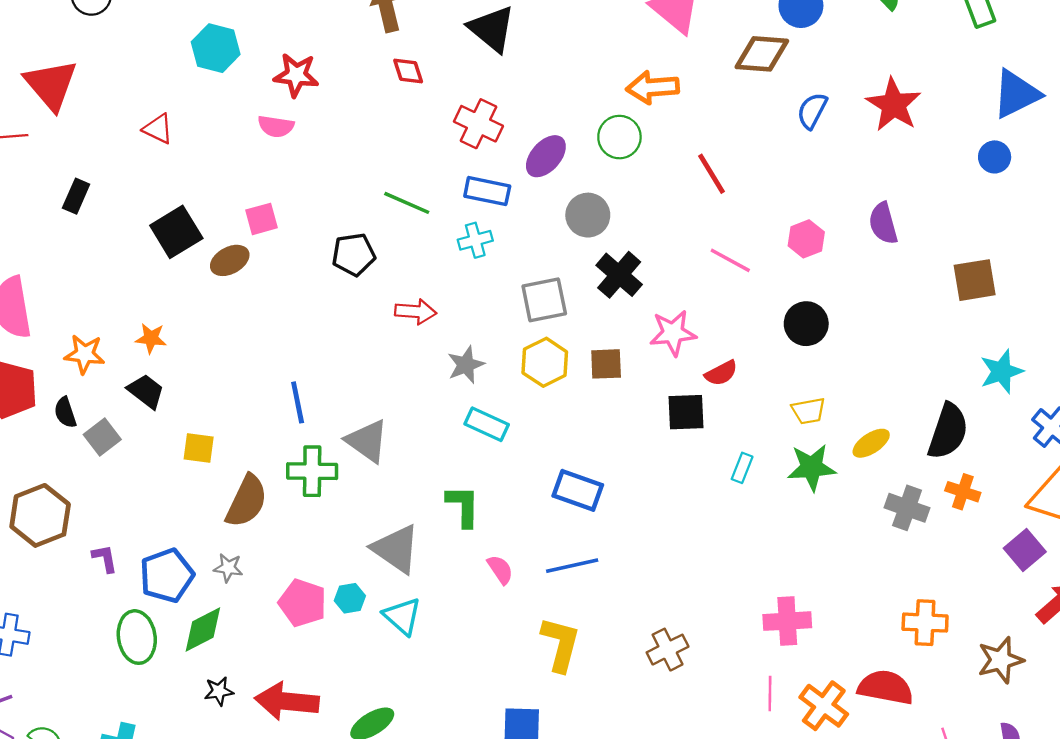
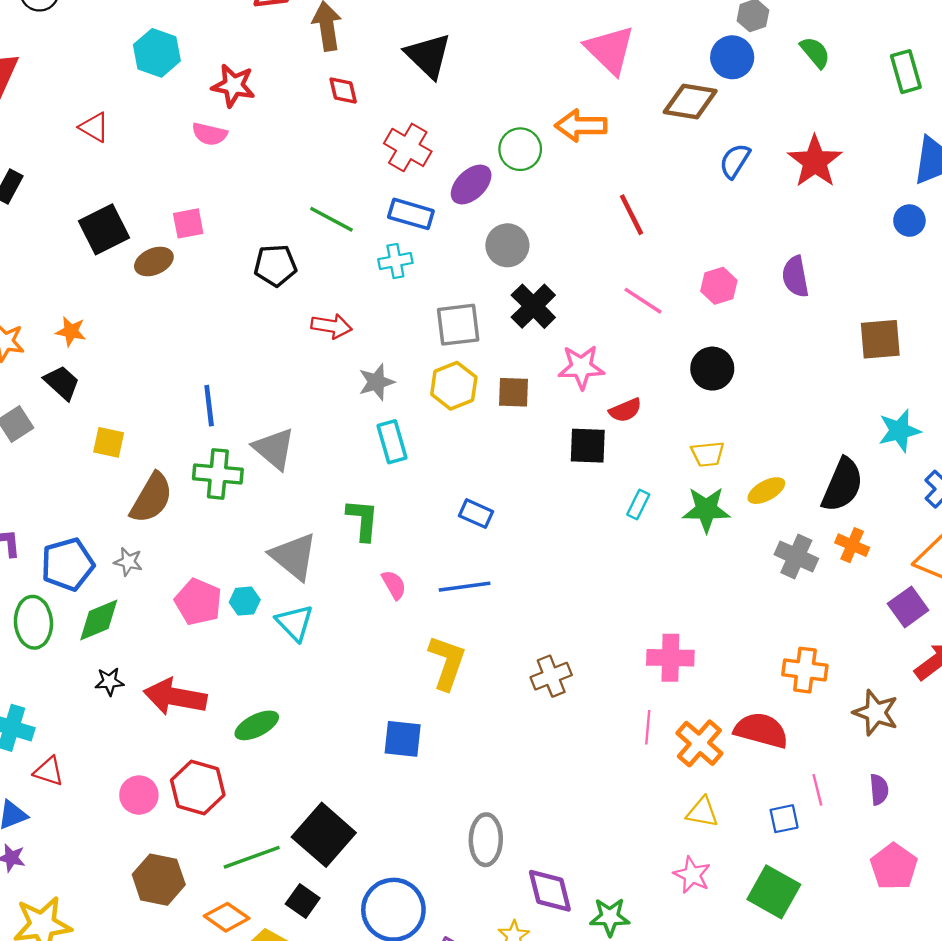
green circle: (619, 137) -> (520, 149), moved
cyan rectangle: (487, 424) -> (392, 442), turned 45
blue rectangle: (578, 490) -> (476, 514), size x0.7
brown star: (1001, 660) -> (876, 713), turned 30

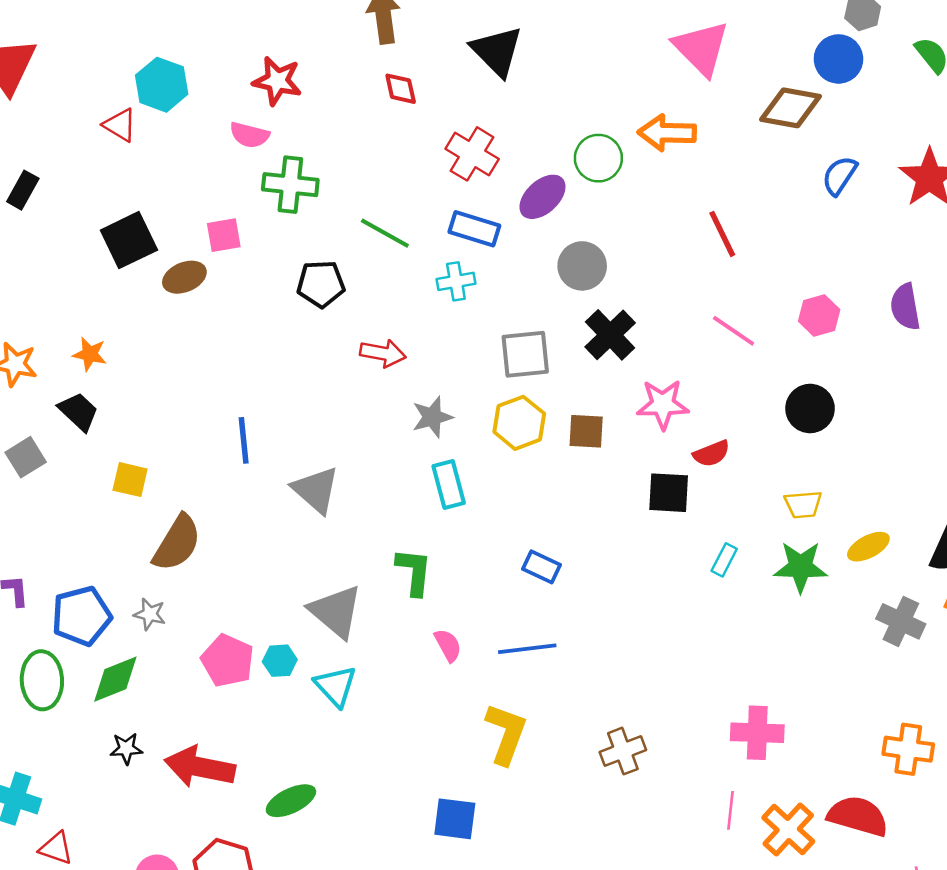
cyan hexagon: (157, 53) -> (162, 85), moved
green cross: (218, 474) -> (290, 185), moved

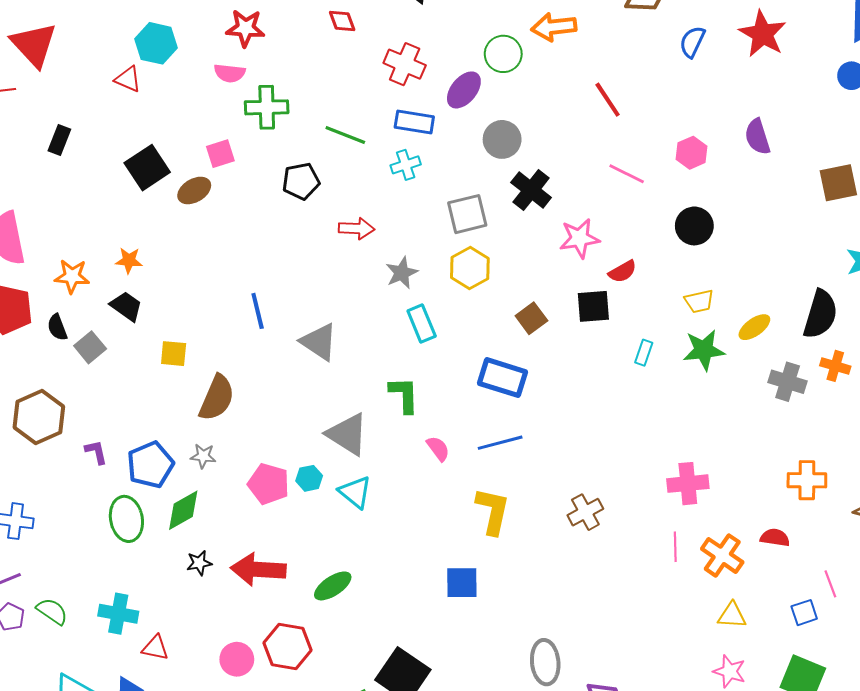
brown square: (586, 431) -> (531, 318), moved, turned -32
blue rectangle: (542, 567) -> (503, 378), size x1.6
red semicircle: (858, 816) -> (775, 538), size x0.6

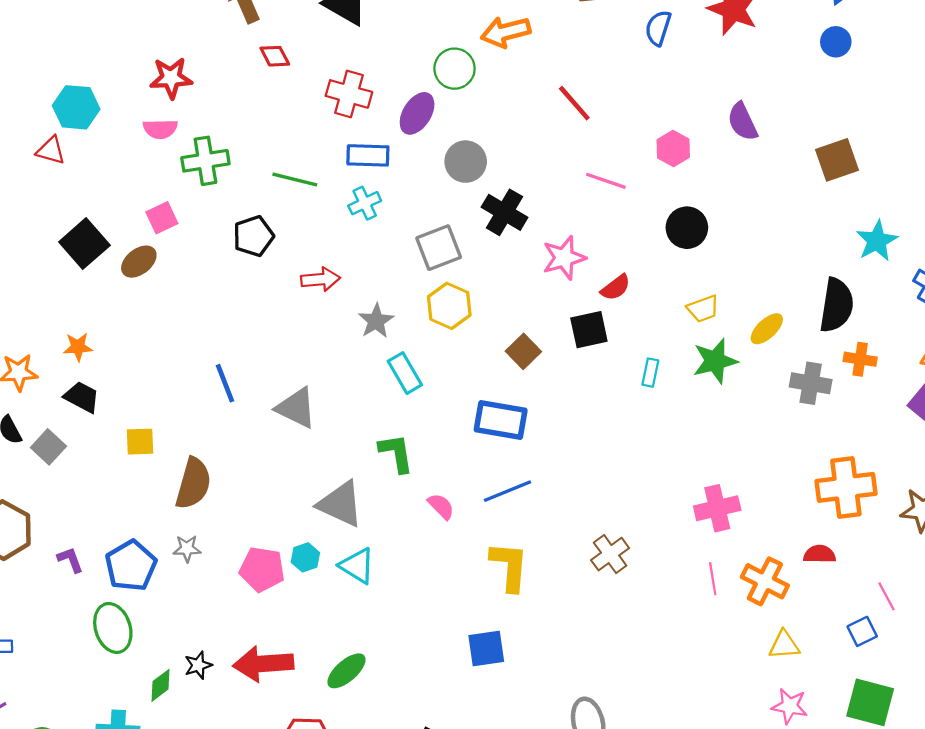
orange cross: (807, 480) -> (846, 487), size x1.4
green diamond: (183, 510) -> (160, 685), moved, size x0.7

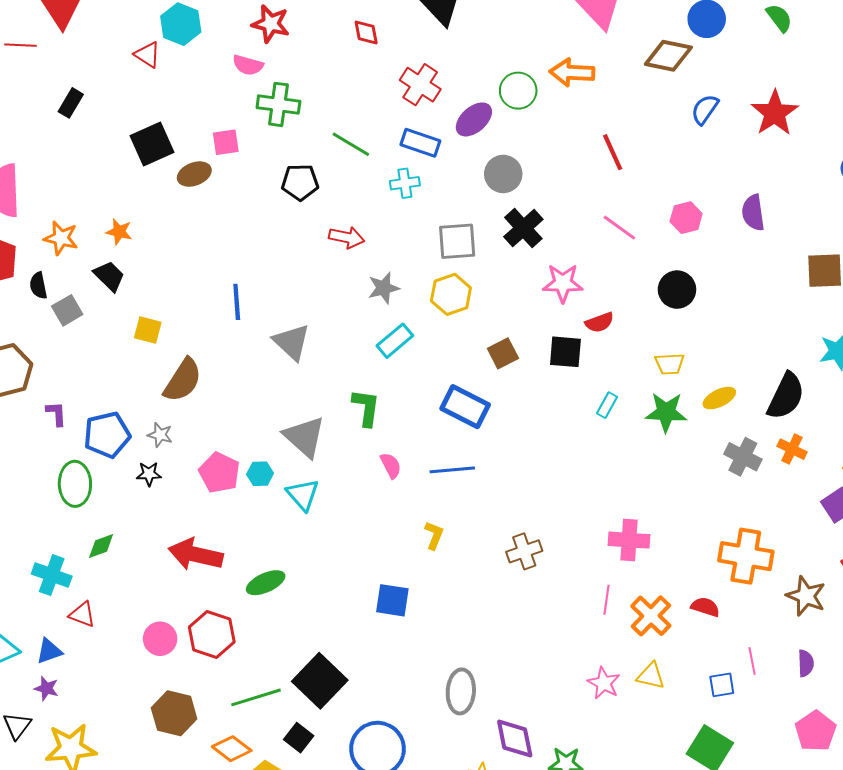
cyan rectangle: (405, 373) -> (395, 341), turned 63
yellow L-shape: (509, 566) -> (434, 535), size x0.6
black star: (198, 665) -> (149, 474), moved
pink star: (790, 706) -> (604, 683), moved

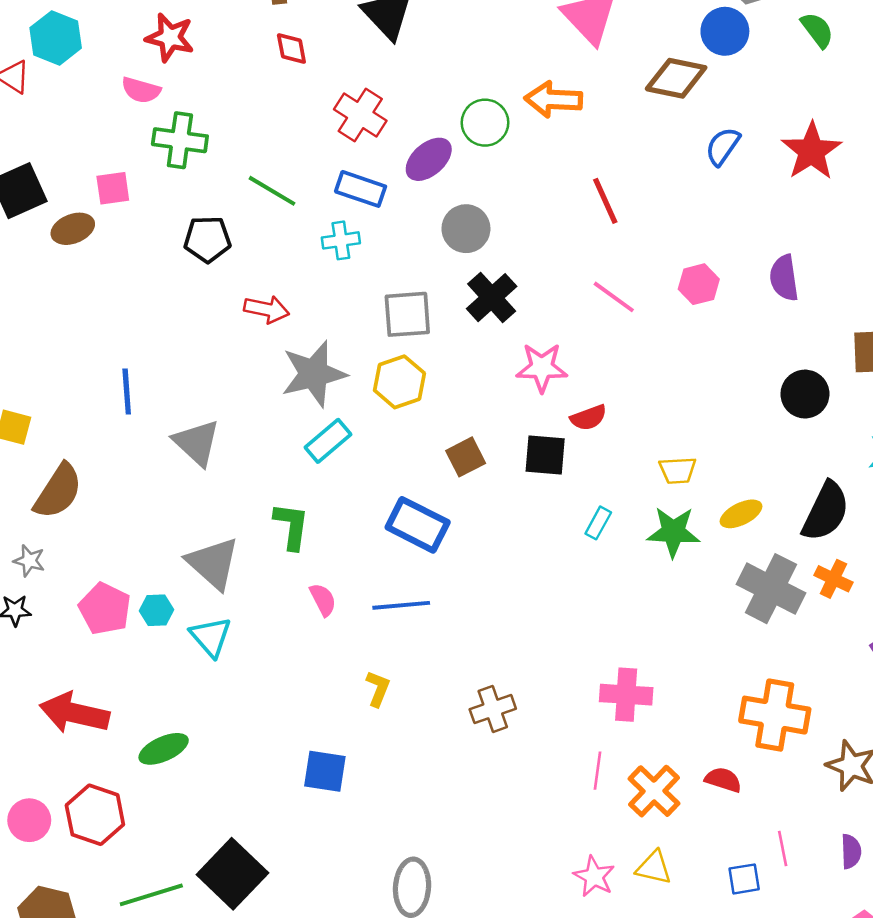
gray star: (384, 288) -> (314, 374), size x1.6
black circle: (677, 290) -> (805, 394), moved
gray cross: (743, 457) -> (771, 589), size x1.4

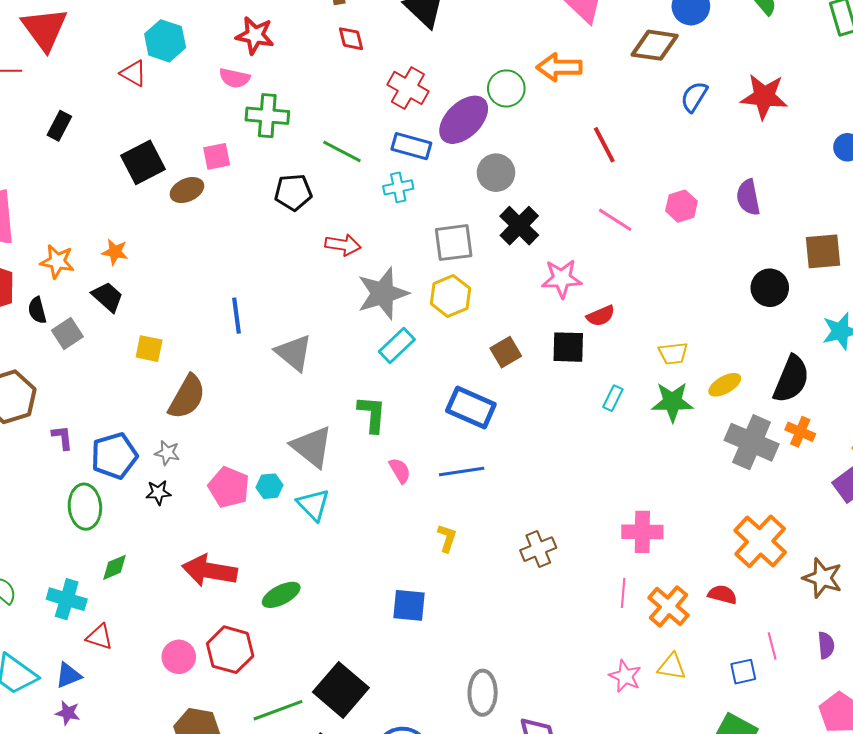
red star: (811, 151) -> (764, 96), turned -30
purple ellipse: (429, 159) -> (464, 120), size x1.4
orange cross: (775, 715) -> (760, 541), turned 36

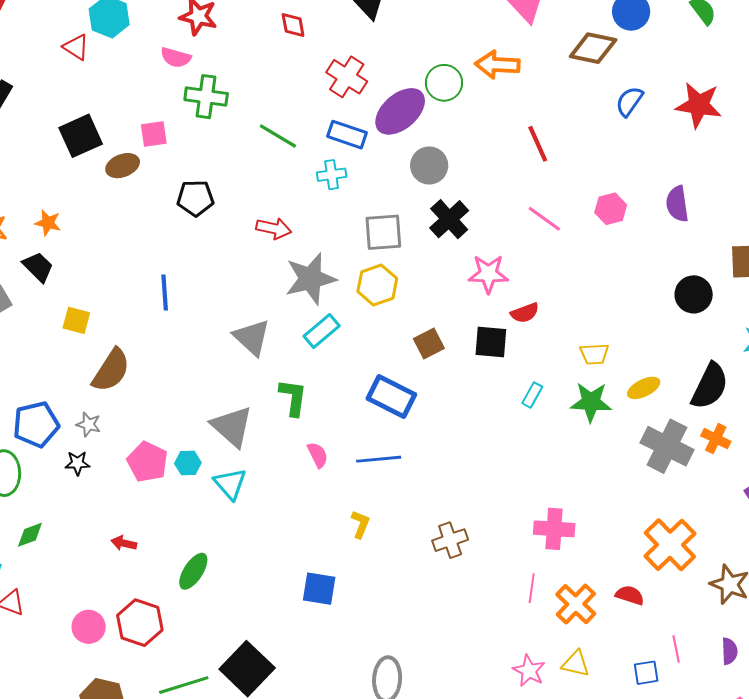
black pentagon: (293, 192) -> (195, 198), moved
gray triangle: (294, 353) -> (252, 337), moved
red arrow: (210, 571) -> (124, 543), size x0.5
green ellipse: (281, 595) -> (193, 571), turned -33

